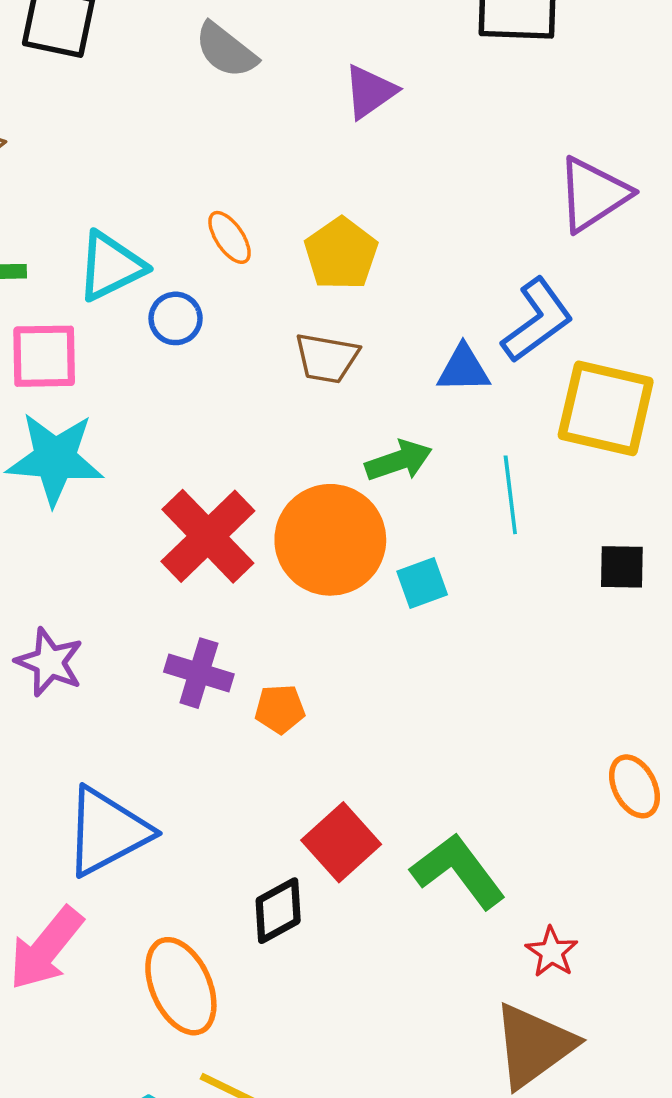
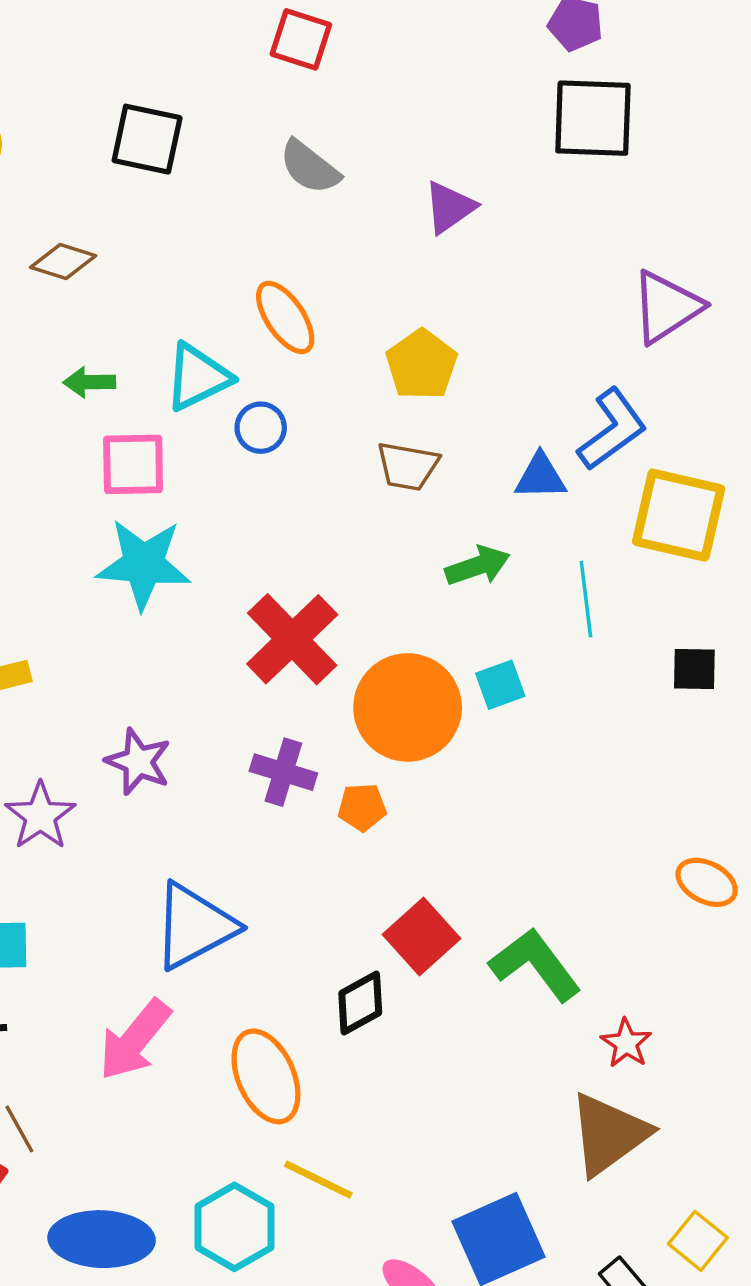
orange ellipse: (230, 237) -> (285, 317), moved, size x1.4
orange circle: (330, 540) -> (408, 707), moved
orange ellipse: (634, 786) -> (707, 882), turned -36

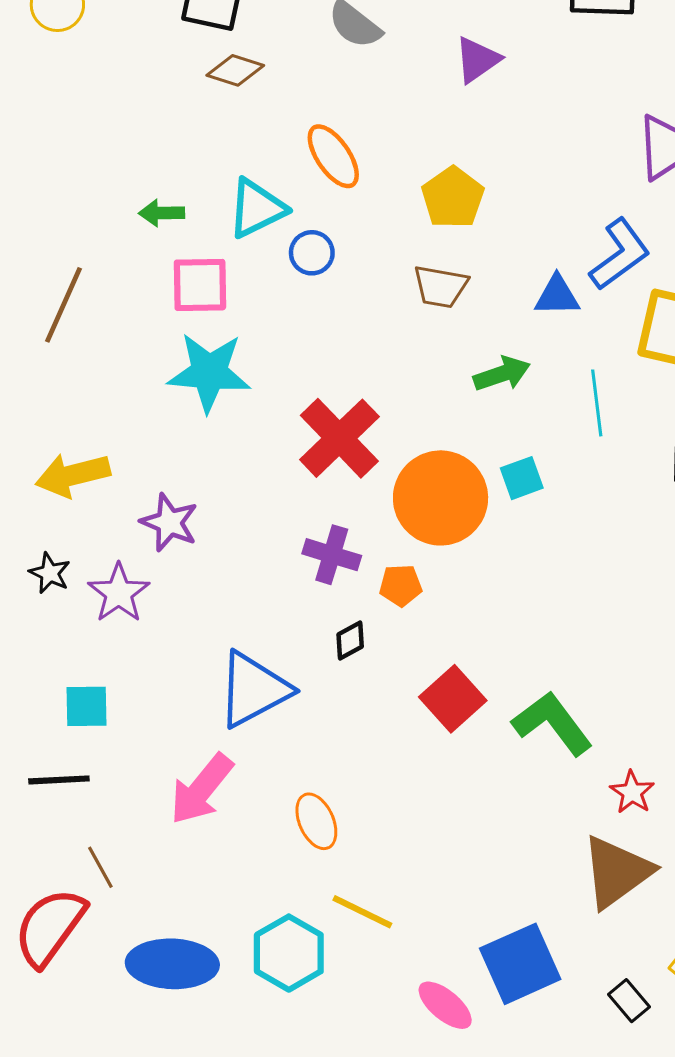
brown diamond: (63, 262) -> (235, 70), moved
purple star: (138, 762) -> (169, 522), moved
black diamond: (360, 1003) -> (350, 640), moved, size x0.7
orange ellipse: (266, 1076) -> (316, 821), size x0.7

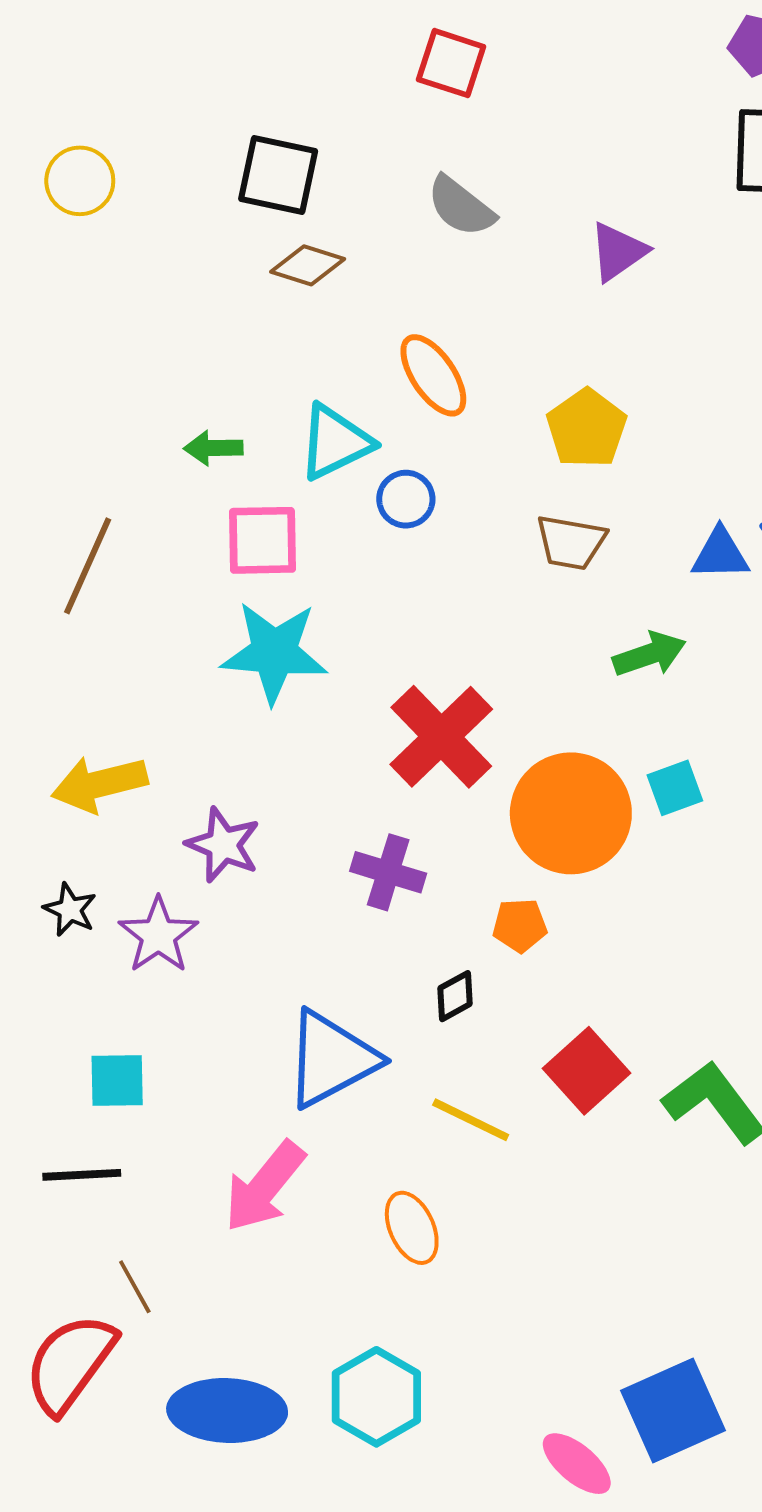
purple cross: (332, 555) -> (388, 872), moved
yellow line: (362, 912) -> (471, 1120), moved

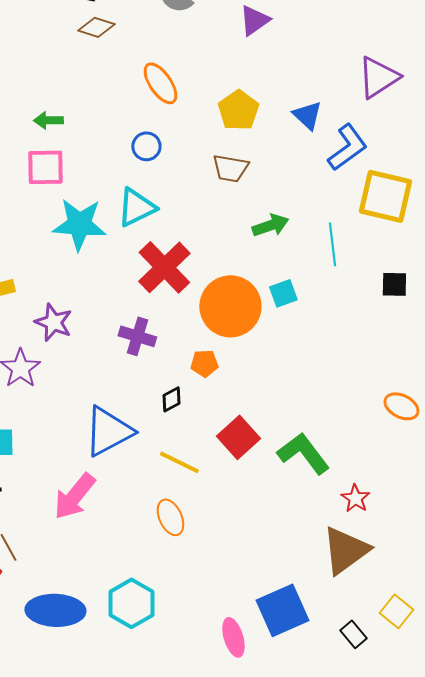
cyan triangle: (335, 442) -> (136, 207), moved
pink square: (262, 540) -> (45, 167), moved
blue triangle: (720, 554) -> (307, 115), moved, turned 44
orange ellipse: (412, 1228) -> (170, 517), moved
pink ellipse: (577, 1464) -> (233, 637), turned 33

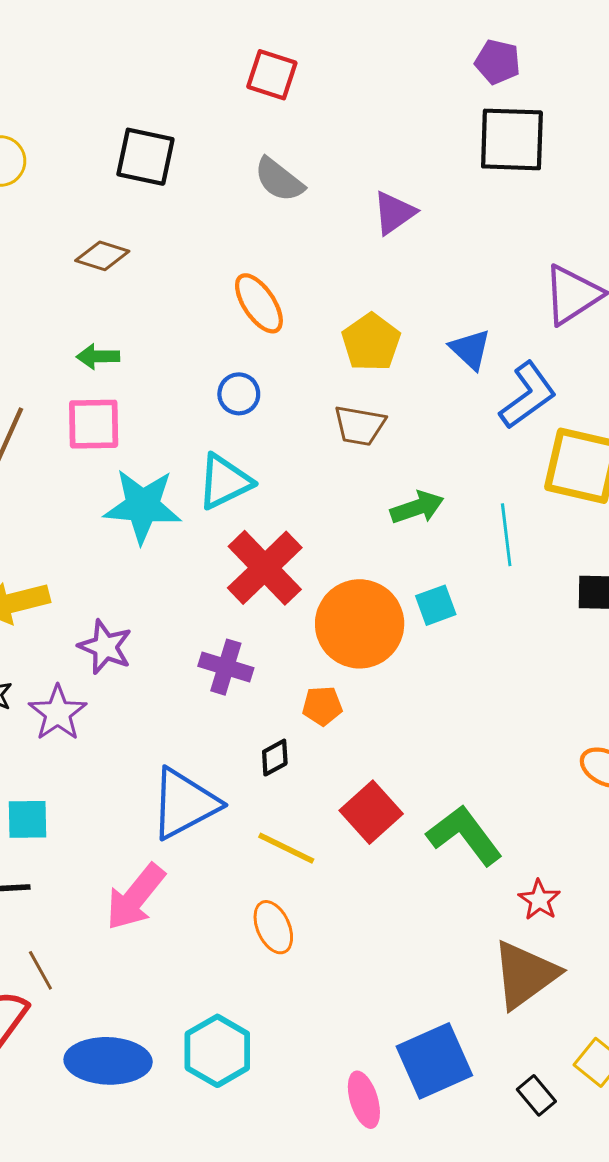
brown diamond: (96, 27) -> (102, 256), moved

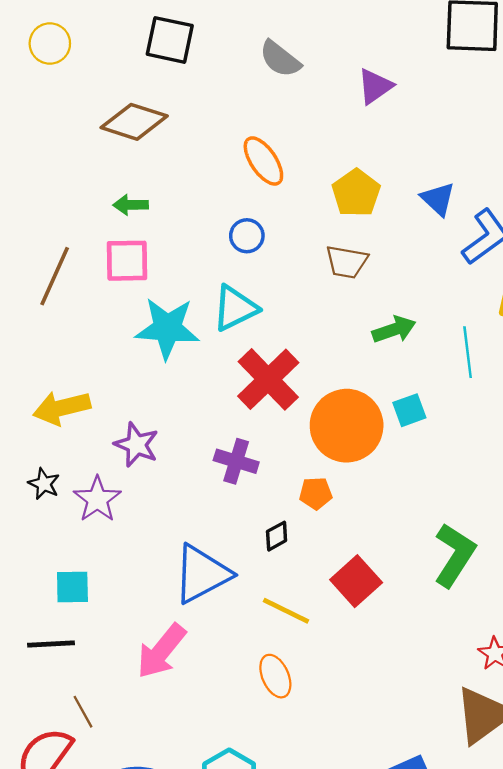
brown diamond: (102, 256) -> (134, 122), size x1.5
green L-shape: (465, 835) -> (455, 555), moved, turned 70

